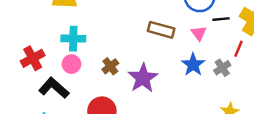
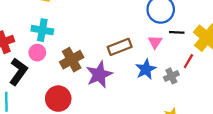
brown rectangle: (161, 30) -> (120, 47), moved, turned -45
brown cross: (110, 66) -> (72, 60), size x1.5
black L-shape: (54, 88) -> (18, 72), turned 76

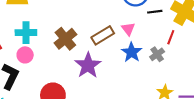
pink triangle: (155, 42) -> (128, 29), moved
brown cross: (72, 60) -> (65, 39), moved

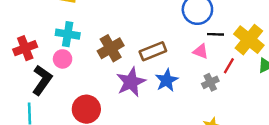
pink triangle: (128, 29) -> (201, 51), moved, turned -40
blue star: (132, 52) -> (167, 80), moved

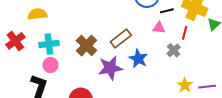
red cross: (25, 48) -> (15, 41), moved
purple star: (131, 82) -> (110, 68), turned 30

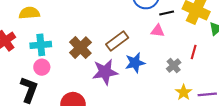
red line: (185, 33) -> (194, 52), moved
gray cross: (174, 50) -> (174, 66), moved
blue star: (138, 59) -> (135, 63), turned 30

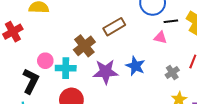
brown rectangle: (117, 41) -> (114, 27), moved
cyan cross: (41, 45) -> (66, 68), moved
blue star: (135, 63) -> (135, 66), turned 30

